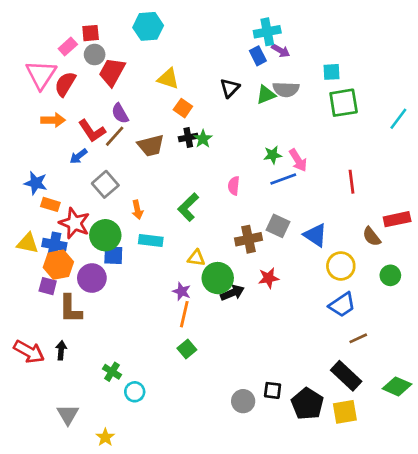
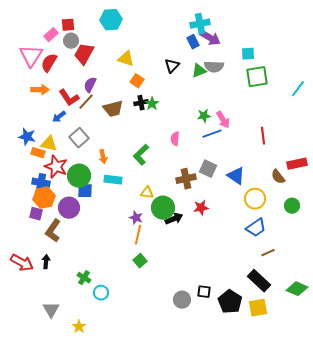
purple arrow: (281, 51) -> (210, 38), size x1.5
purple semicircle: (120, 113) -> (90, 85), turned 56
yellow triangle: (28, 243) -> (49, 144), moved
brown L-shape: (70, 309) -> (53, 231), turned 35

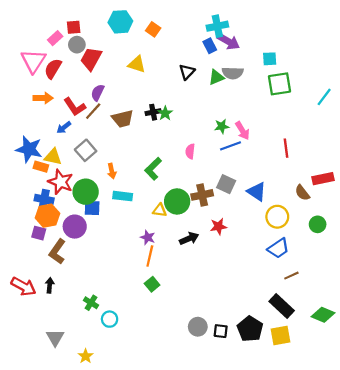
orange square: (137, 81) -> (153, 29), moved
blue star: (27, 137) -> (29, 149), size x1.4
green circle: (163, 208) -> (177, 201), moved
black square: (204, 292) -> (221, 331), moved

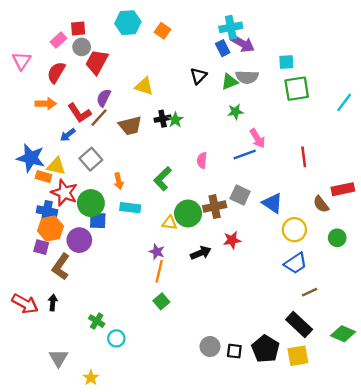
pink triangle: (33, 61) -> (21, 61), moved, size x0.7
yellow triangle: (137, 64) -> (144, 86), moved
green star: (222, 126) -> (235, 112), moved

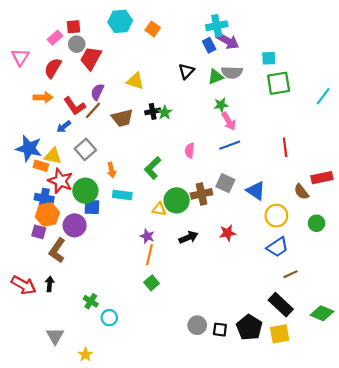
pink arrow: (257, 138) -> (229, 121), moved
red star: (232, 240) -> (228, 233), moved

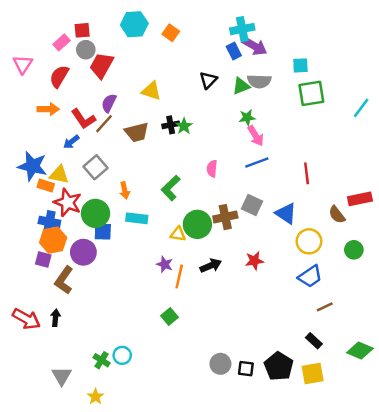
red line: (285, 147) -> (307, 173), moved
orange line: (149, 255) -> (179, 277), moved
green cross: (91, 301) -> (102, 360), moved
black rectangle: (281, 305) -> (314, 341), size x0.6

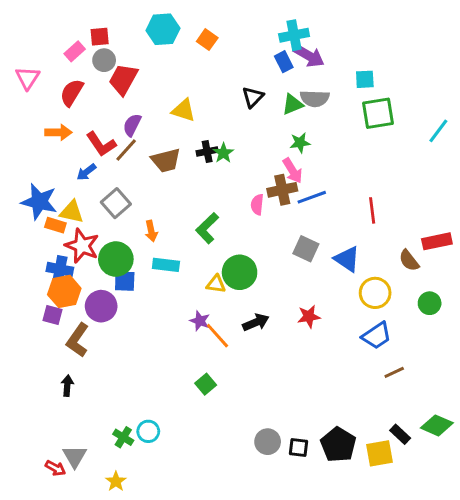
pink arrow: (256, 136) -> (293, 171), moved
brown cross: (225, 217) -> (282, 190), moved
orange line: (179, 277) -> (217, 336), turned -55
red arrow: (26, 319) -> (55, 468), moved, size x0.6
black rectangle: (314, 341) -> (400, 434), moved

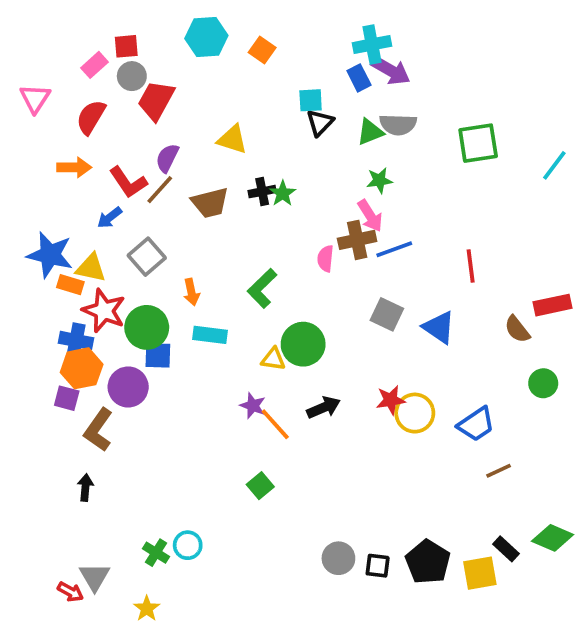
cyan square: (365, 79) -> (311, 100), moved
yellow circle: (375, 293) -> (415, 413), moved

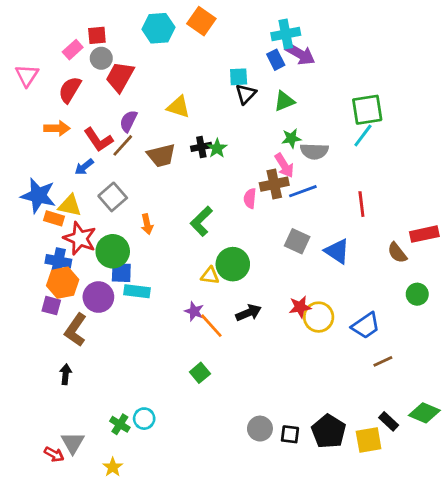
orange square: (262, 50) -> (201, 21), moved, size x1.4
gray semicircle: (398, 125) -> (314, 151), moved
cyan line: (554, 165) -> (363, 135), moved
cyan rectangle: (210, 335) -> (137, 291), moved

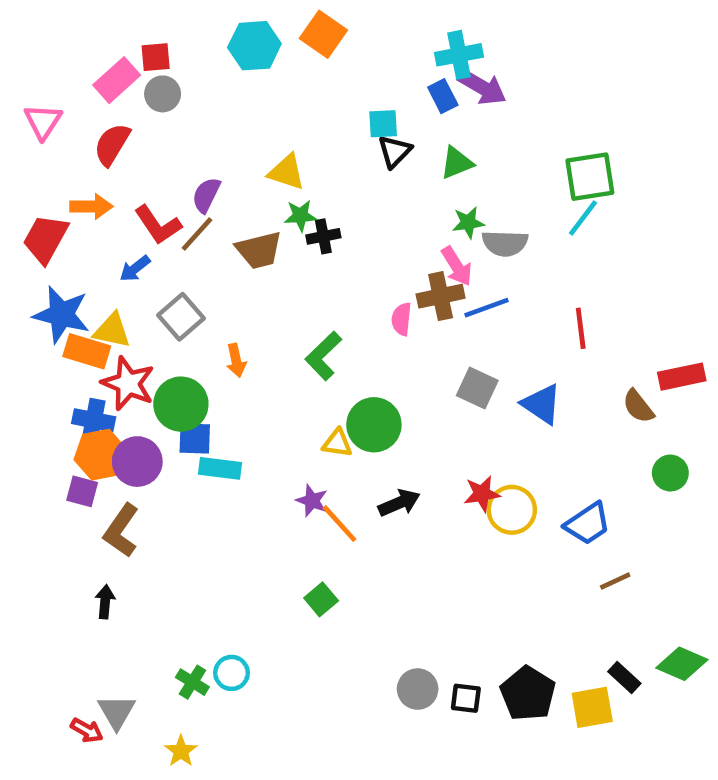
pink rectangle: (73, 50) -> (117, 80), size x1.4
red trapezoid: (120, 77) -> (45, 239), moved
green star: (217, 148) -> (300, 216), moved, turned 30
orange rectangle: (54, 218) -> (87, 351), size x1.4
purple circle: (98, 297) -> (137, 462), moved

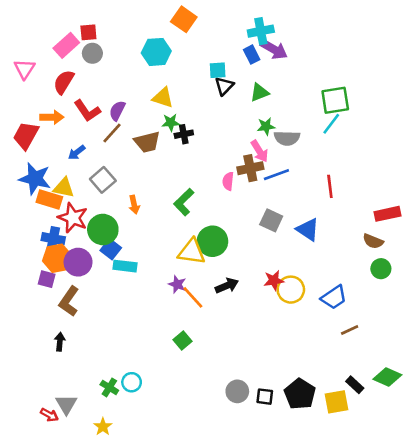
cyan hexagon: (254, 46) -> (156, 52), moved
red L-shape: (158, 225) -> (87, 111), moved
brown semicircle: (638, 406) -> (373, 241), moved, turned -30
blue square: (195, 439) -> (111, 249), turned 36
yellow triangle: (337, 443) -> (192, 252), size x1.6

